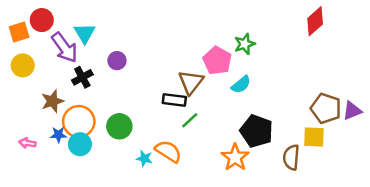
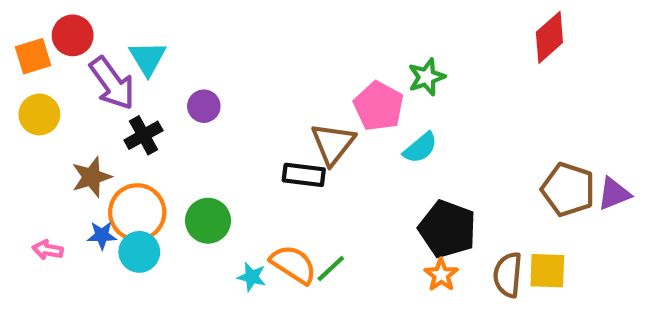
green line: (190, 120) -> (331, 269), moved
yellow square: (314, 137) -> (547, 271), moved
orange star: (235, 157) -> (441, 275), moved, size x0.7

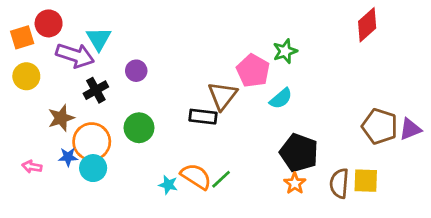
purple arrow: (112, 83) -> (75, 55), turned -36
green circle: (208, 221) -> (139, 128), moved

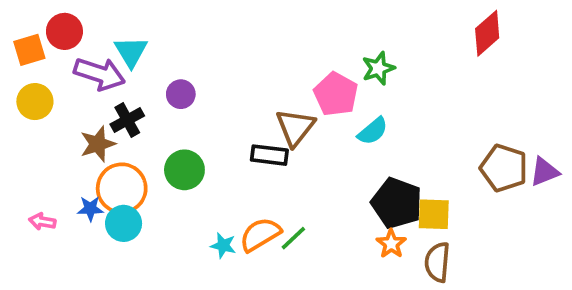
brown star: (61, 118) -> (98, 144), moved
orange semicircle: (196, 176) -> (260, 234), turned -64
yellow square: (366, 181) -> (434, 214), moved
brown semicircle: (339, 183) -> (437, 262), moved

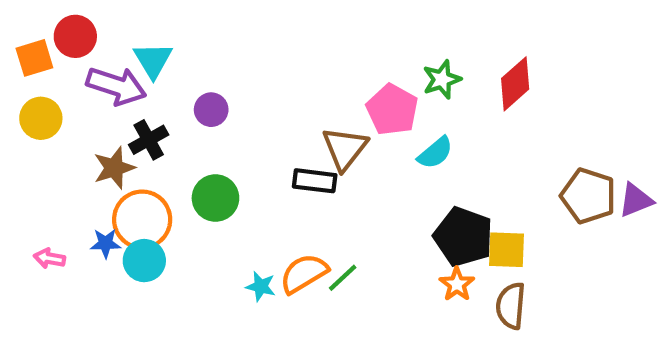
red diamond: (487, 33) -> (515, 84), moved

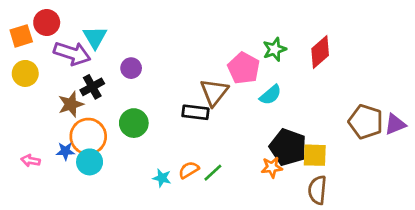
orange semicircle: (304, 273) -> (189, 170), size x0.7
orange star: (457, 284) -> (272, 167), moved, turned 30

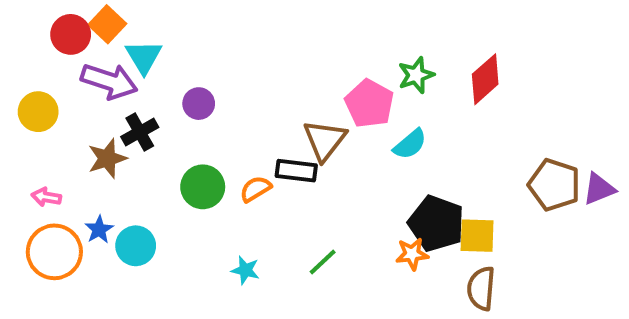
orange square: (21, 36) -> (107, 24), moved, turned -30
orange circle: (88, 136) -> (54, 252), moved
blue star: (65, 151) -> (99, 230), turned -30
pink arrow: (31, 161) -> (46, 197), moved
orange semicircle: (189, 170) -> (256, 189), moved

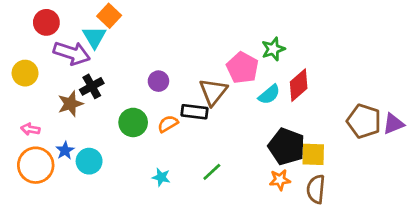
orange square: (107, 24) -> (109, 16), moved
red diamond: (485, 79) -> (299, 85), moved
purple circle: (199, 104) -> (158, 81), moved
orange star: (412, 254) -> (280, 180), moved

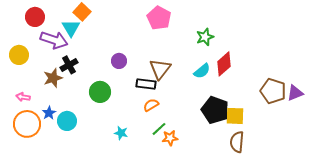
pink pentagon: (243, 68) -> (159, 18), moved
orange semicircle: (168, 124) -> (151, 105), moved
orange star: (280, 180) -> (170, 138), moved

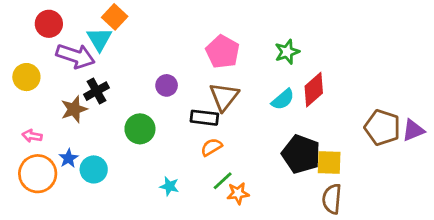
pink pentagon: (159, 18) -> (223, 52), moved

